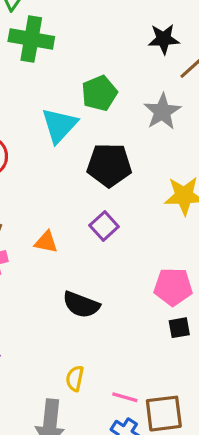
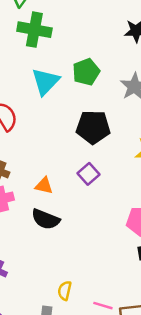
cyan triangle: (59, 125) -> (45, 82), moved
black semicircle: (81, 305) -> (46, 219), moved

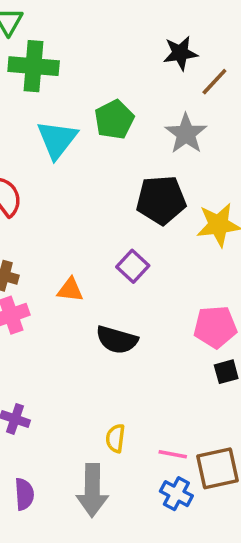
black pentagon: (93, 127) -> (161, 200), moved
black semicircle: (46, 219) -> (117, 340), moved

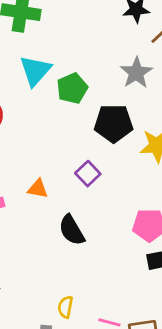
green pentagon: (114, 120) -> (72, 88), moved
black semicircle: (117, 340) -> (72, 230), turned 40

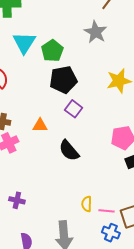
black pentagon: (113, 123) -> (63, 80), moved
yellow semicircle: (65, 307) -> (87, 204), moved

